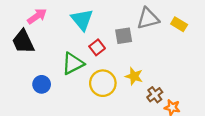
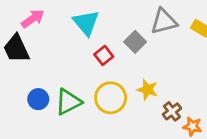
gray square: (124, 36) -> (135, 42), turned -36
green triangle: (73, 64) -> (68, 102), moved

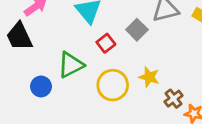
green triangle: (68, 102) -> (71, 65), moved

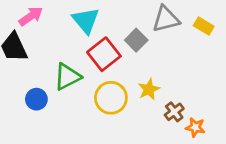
red square: (106, 43) -> (104, 54), size x1.6
yellow star: (149, 77) -> (149, 89), turned 30

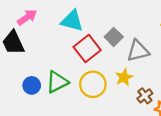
gray triangle: (166, 19) -> (138, 51), moved
cyan triangle: (86, 20) -> (72, 21), turned -35
green triangle: (67, 77) -> (57, 82), moved

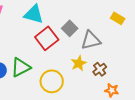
yellow circle: (93, 84) -> (52, 81), moved
brown cross: (145, 96) -> (100, 69), moved

